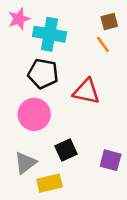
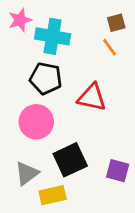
black square: (66, 150) -> (70, 160), size x1.4

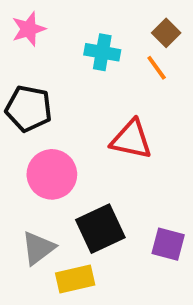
brown square: (116, 23) -> (166, 33), turned -30
cyan cross: (53, 36) -> (102, 52), moved, size x0.7
black pentagon: (46, 78) -> (29, 108), moved

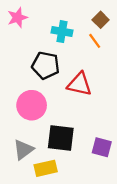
black pentagon: (29, 108) -> (46, 65), moved
black square: (100, 229) -> (61, 138), turned 32

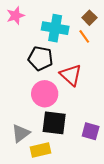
cyan cross: (62, 32) -> (55, 28), size x1.4
red triangle: (80, 84) -> (71, 75), turned 30
pink circle: (32, 105) -> (45, 94), moved

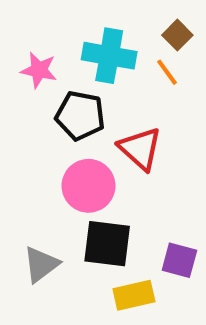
pink star: (16, 16) -> (39, 70), moved, turned 30
yellow rectangle: (41, 150) -> (134, 295), moved

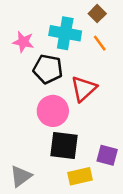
brown square: (177, 35) -> (97, 14), moved
red triangle: (140, 149) -> (84, 89), turned 36
gray triangle: (41, 264) -> (21, 176), moved

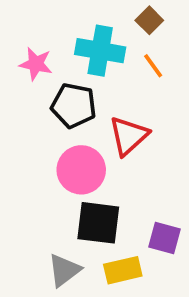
gray triangle: (21, 176) -> (64, 270), moved

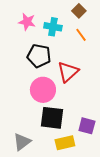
cyan cross: (100, 51) -> (53, 27), size x0.7
pink star: (36, 64) -> (27, 22), moved
gray triangle: (64, 270) -> (22, 142), moved

